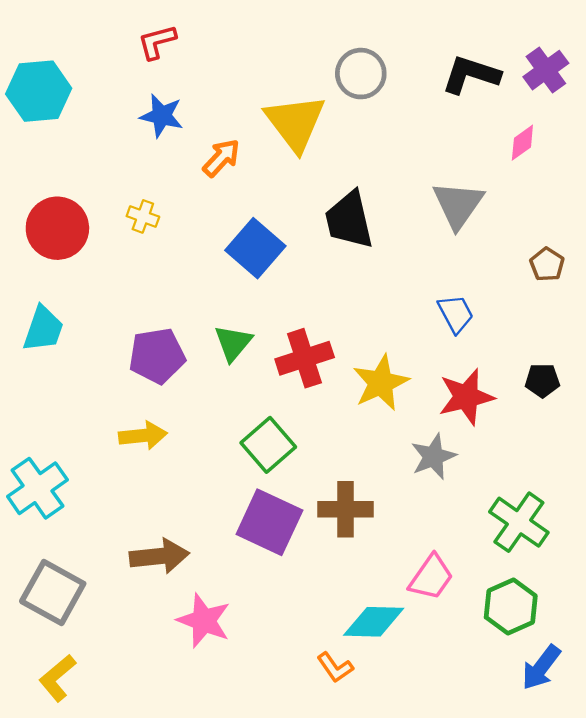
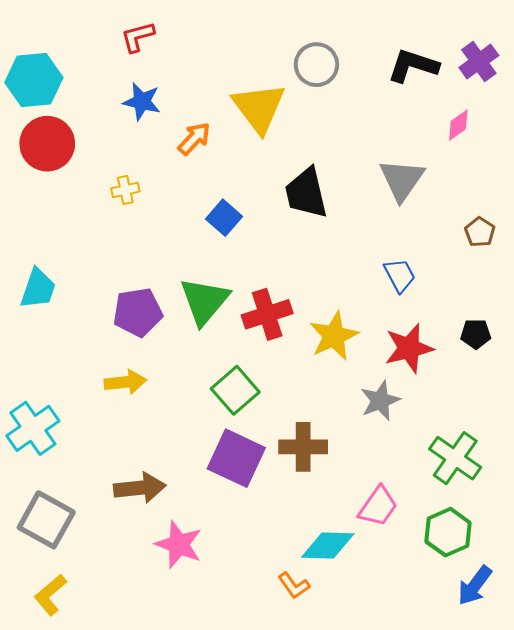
yellow cross: (143, 216) -> (125, 190), turned -32
red circle: (57, 228) -> (47, 144), moved
blue square: (255, 248) -> (224, 218), size x0.7
green triangle: (233, 343) -> (204, 301), size x1.5

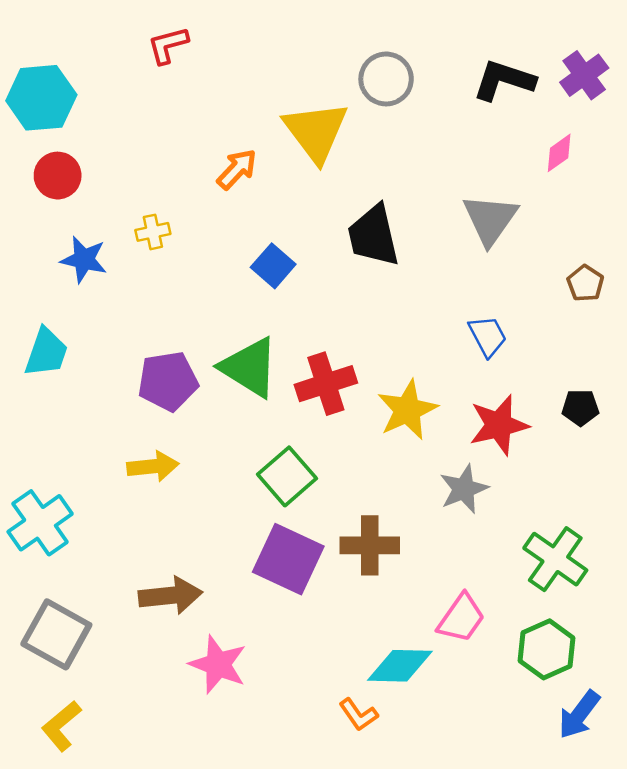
blue star: (142, 102) -> (84, 260), moved
red circle: (47, 144) -> (58, 176), size x0.7
green triangle: (204, 301) -> (249, 367), turned -38

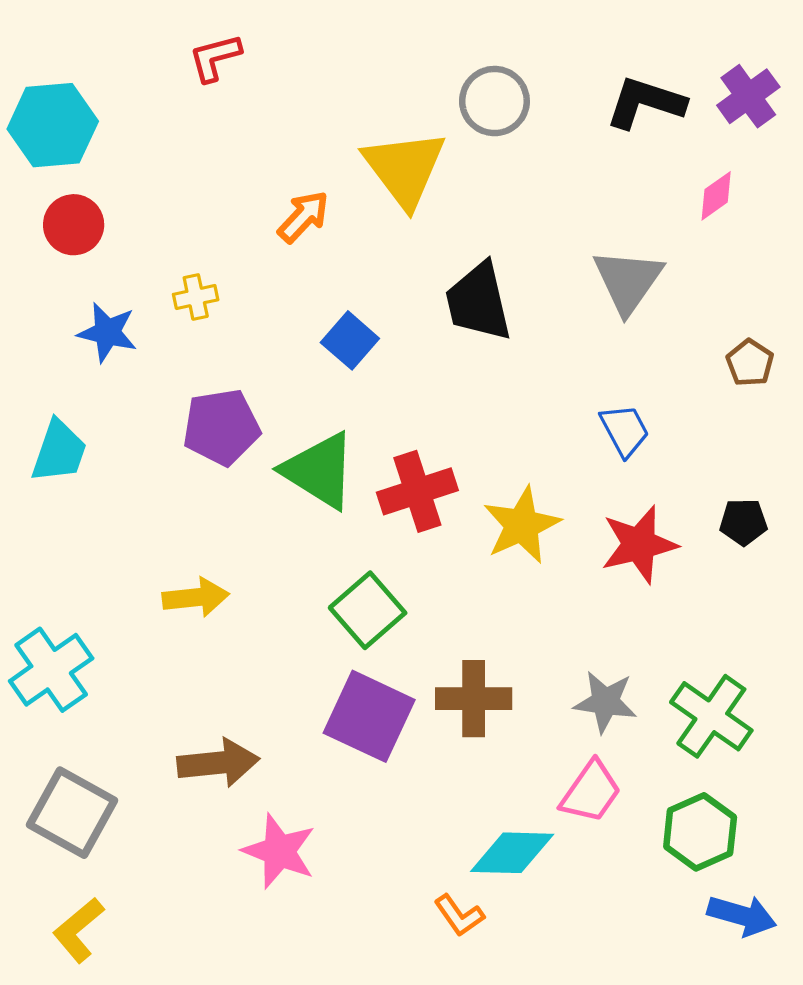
purple pentagon: (168, 381) -> (221, 427), moved
gray star: (464, 489) -> (605, 702), moved, turned 30
blue arrow: (579, 715) -> (742, 915), turned -111

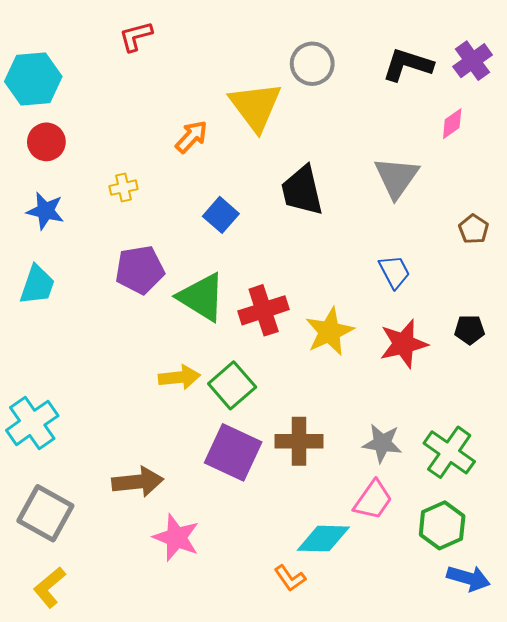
blue star: (107, 332) -> (45, 211), moved
yellow arrow: (196, 597) -> (179, 377), moved

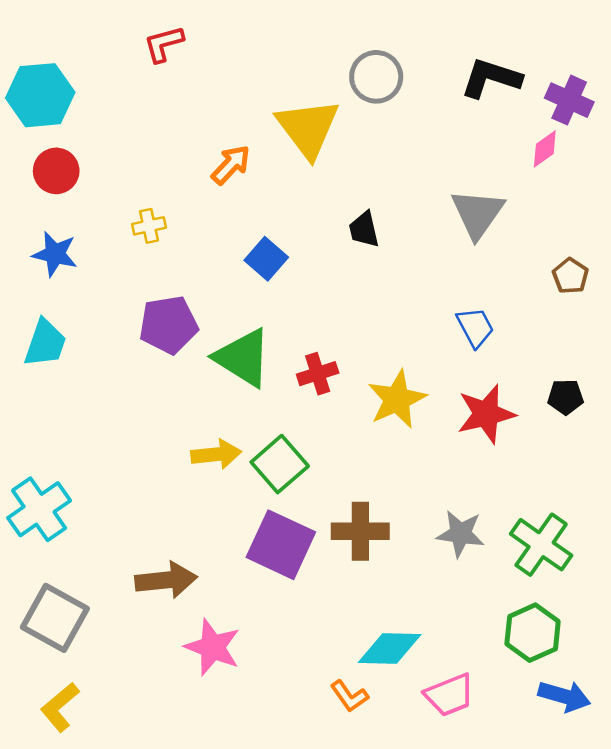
purple cross: (473, 61) -> (569, 100), moved, turned -30
black trapezoid: (302, 191) -> (364, 230), size x0.6
red cross: (264, 310) -> (318, 374), size x0.7
pink trapezoid: (373, 500) -> (449, 695), moved, turned 33

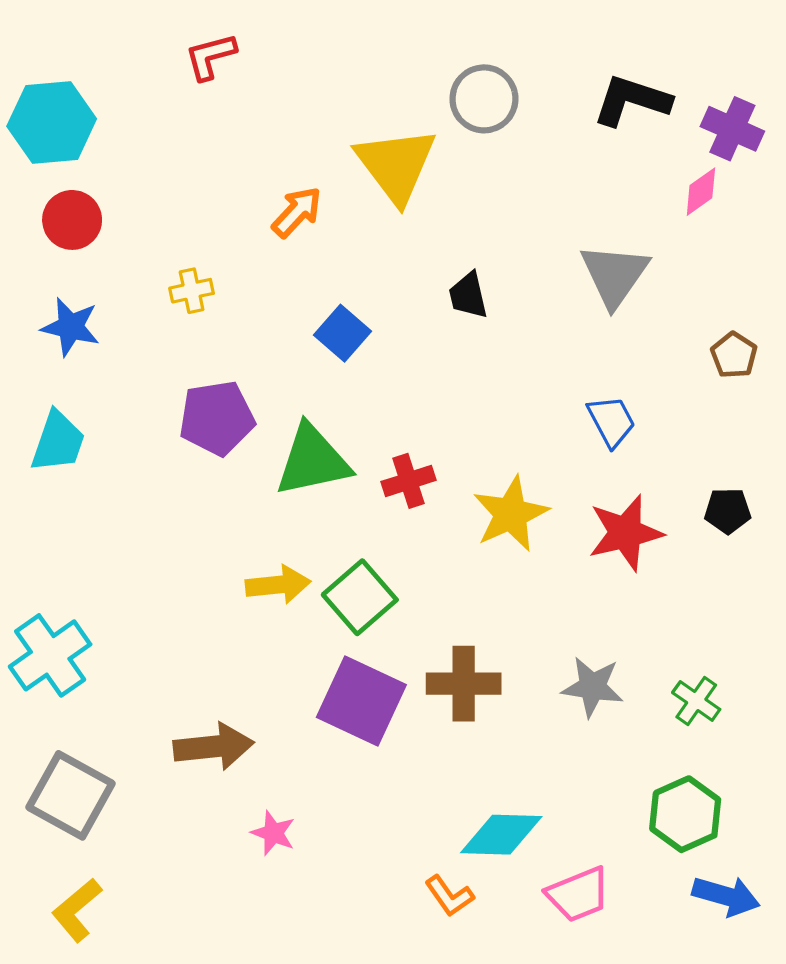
green triangle: (243, 358) -> (313, 460), turned -44
green cross: (541, 545) -> (696, 701), size x0.6
pink star: (213, 647) -> (273, 833), size x0.6

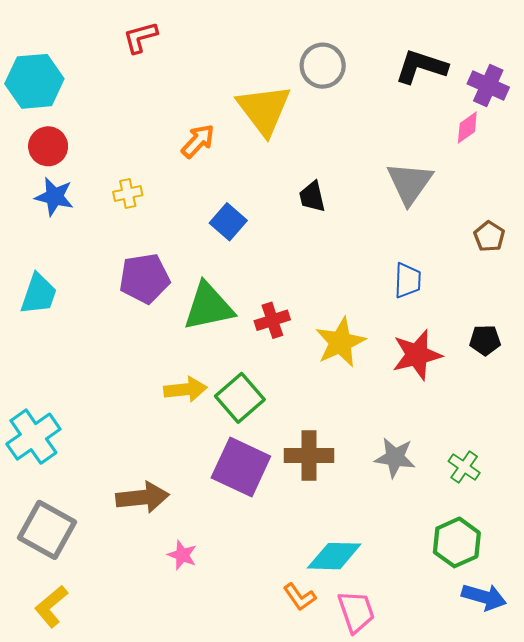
blue star: (71, 327) -> (54, 197), moved
blue trapezoid: (611, 421) -> (408, 280), turned 30
pink trapezoid: (578, 894) -> (356, 612), moved, turned -87

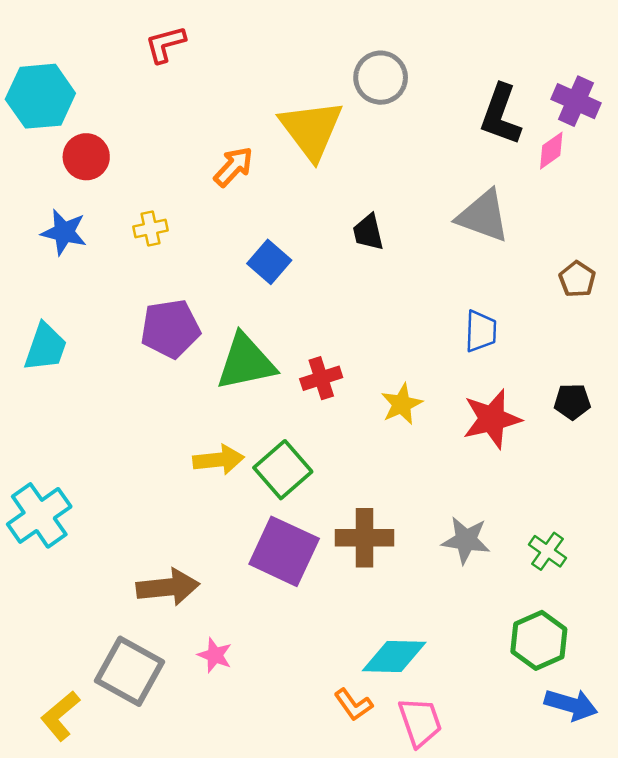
black L-shape: (421, 67) -> (501, 115), moved, turned -88
red circle: (48, 146) -> (86, 157), moved
gray triangle: (410, 183) -> (483, 216), turned -45
yellow star: (340, 342) -> (402, 404), size x0.7
gray square: (47, 530) -> (130, 671), moved

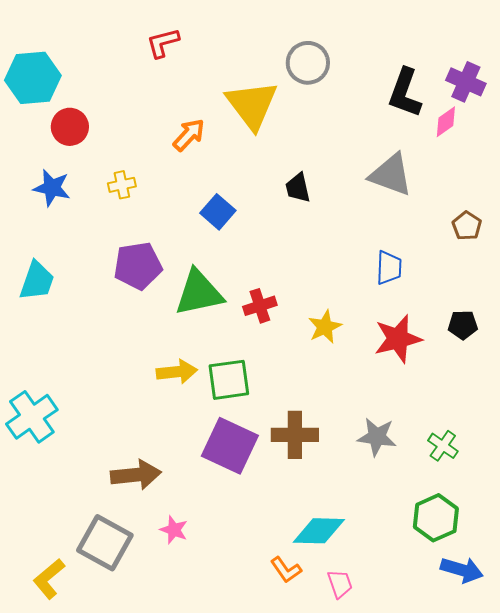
red L-shape: (165, 44) -> (163, 43), moved
green square: (283, 470) -> (229, 380), turned 33
pink trapezoid: (420, 722) -> (340, 584), size x0.7

